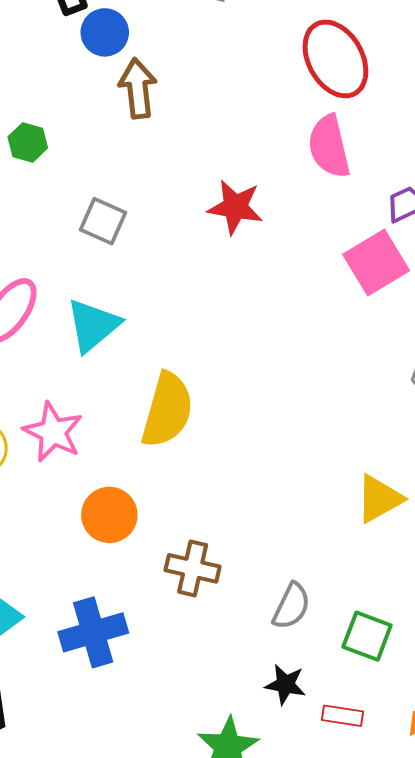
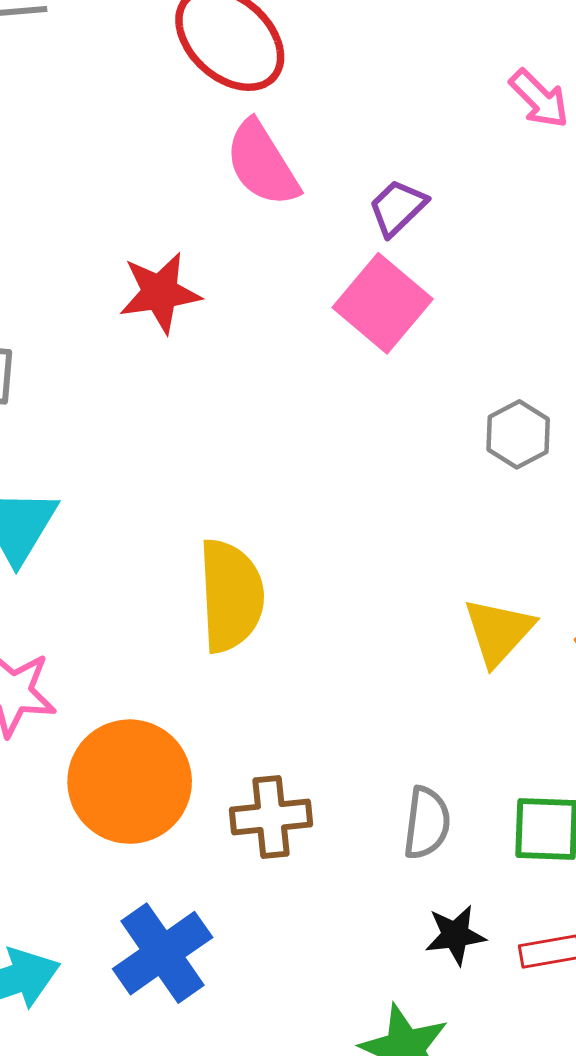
yellow semicircle: (167, 410) -> (231, 596), moved
orange circle: (109, 515) -> (130, 782), size x1.5

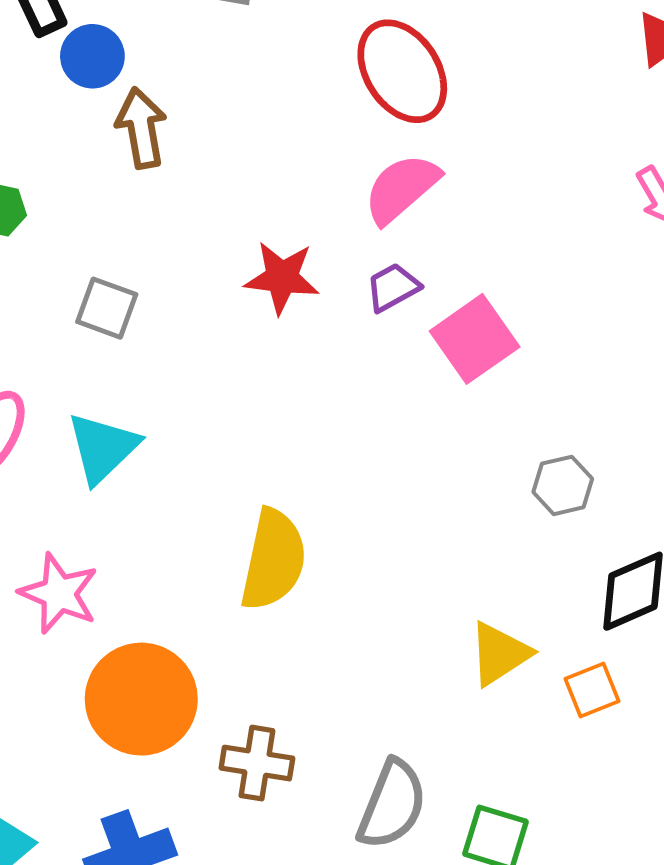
pink semicircle: (262, 164) -> (401, 188), turned 66
purple trapezoid: (397, 208) -> (393, 287), moved
gray semicircle: (427, 823) -> (392, 805), size x1.4

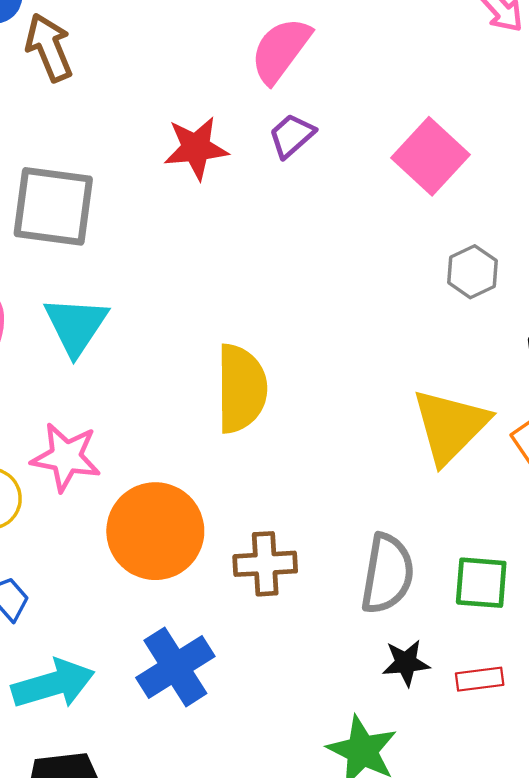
gray square: (107, 308) -> (53, 206), size x1.6
pink square: (475, 339) -> (431, 156), moved
yellow triangle: (500, 654) -> (450, 426), size x1.4

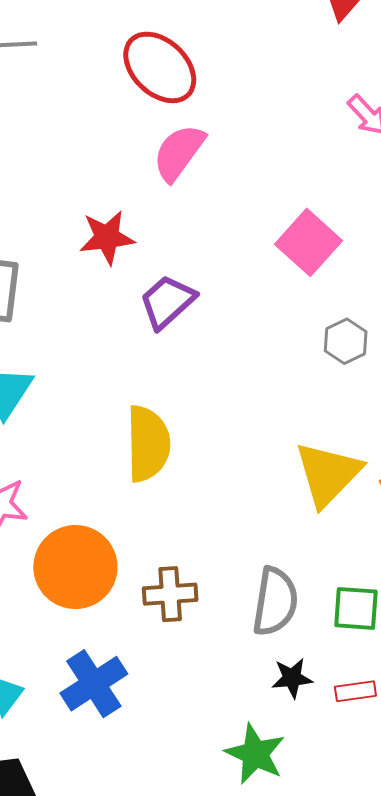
purple trapezoid: (292, 136) -> (167, 302), moved, size x1.4

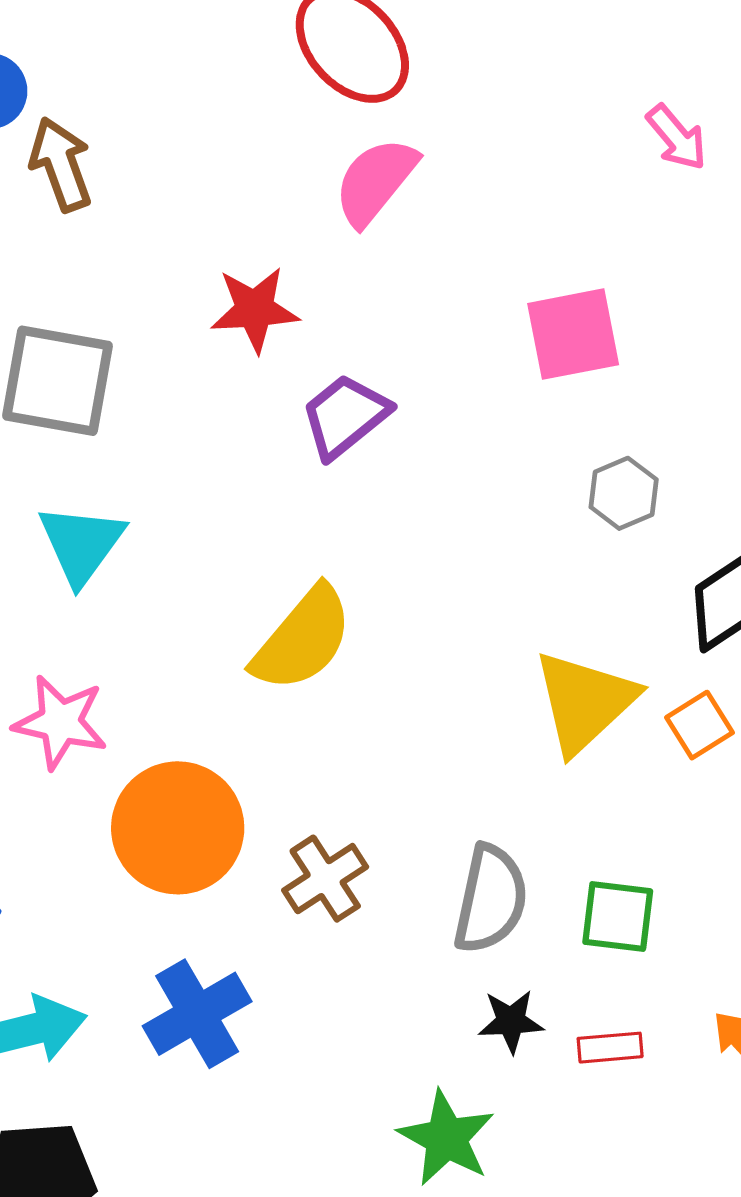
pink square: (309, 242) -> (573, 334), turned 34
yellow semicircle: (148, 444) -> (303, 639), turned 38
brown cross: (170, 594) -> (325, 879), turned -32

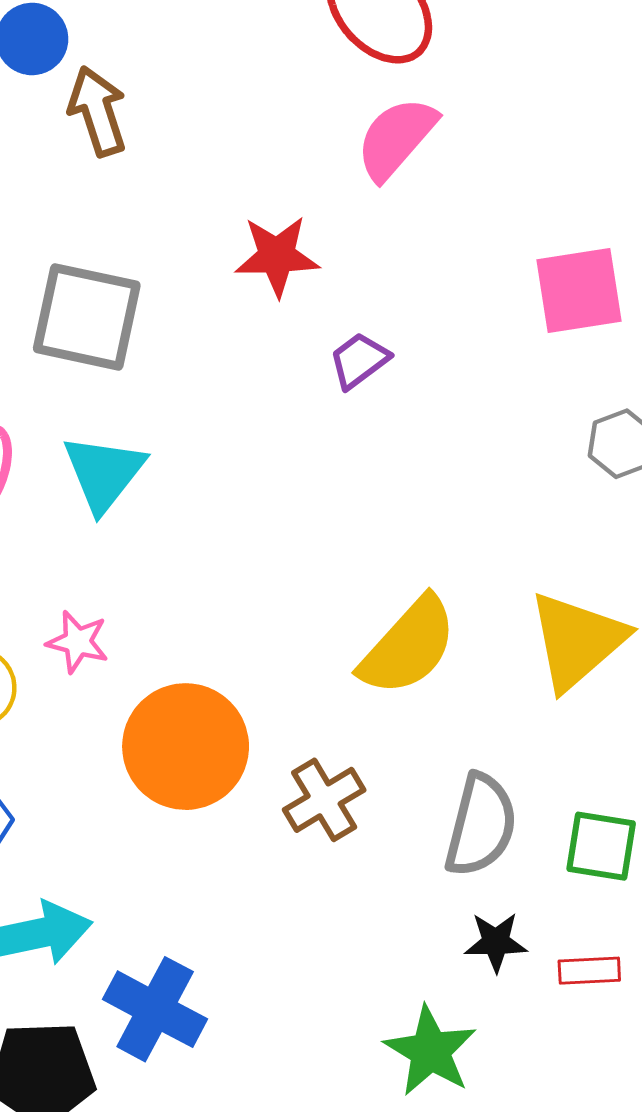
purple trapezoid: (345, 416) -> (359, 360), size x0.7
yellow semicircle: (303, 639) -> (408, 646), moved
pink star: (60, 722) -> (78, 642), size x0.7
blue cross: (197, 1014) -> (155, 1009), moved, turned -34

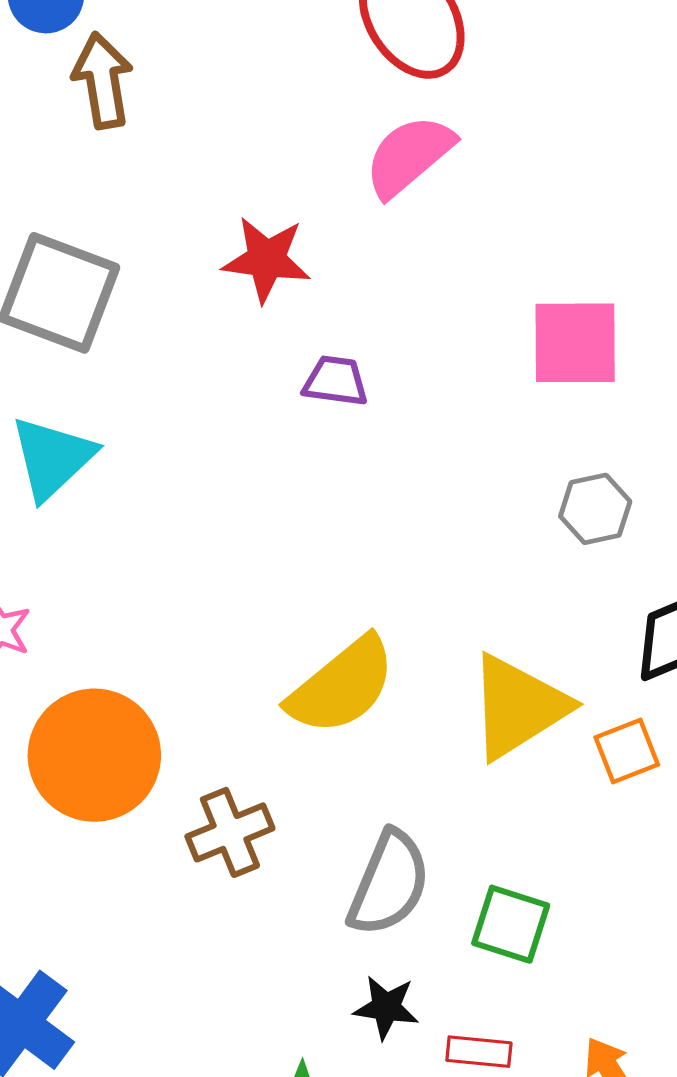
purple trapezoid: (359, 360) -> (336, 381), turned 36

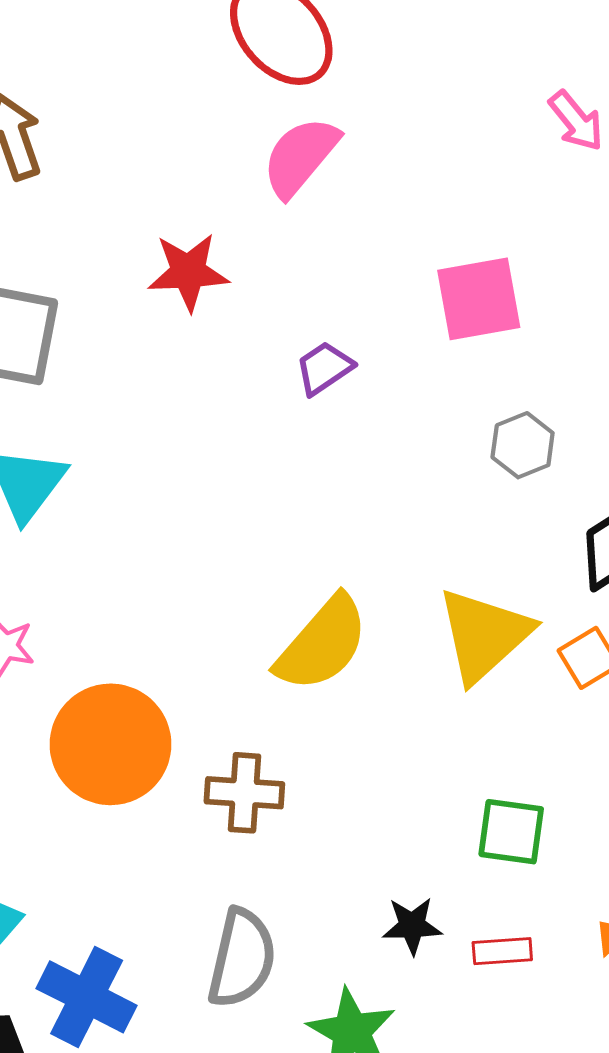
purple trapezoid: (336, 381) -> (324, 368), moved, turned -32
brown cross: (230, 832) -> (244, 793), turned 36
gray semicircle: (389, 883) -> (242, 958), moved

